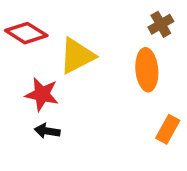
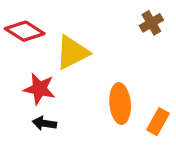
orange ellipse: (147, 70) -> (120, 104), moved

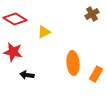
yellow triangle: (72, 53) -> (44, 32), size x0.6
red star: (39, 89) -> (13, 52), moved

